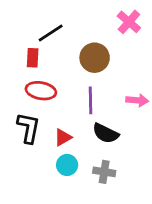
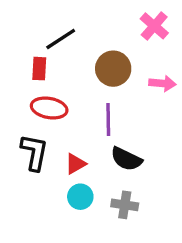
pink arrow: (137, 100) -> (162, 83), moved

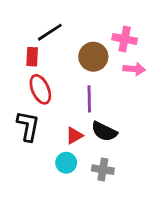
pink cross: (154, 26) -> (125, 39), moved, turned -30
red ellipse: (49, 108) -> (40, 89), turned 56
red triangle: (75, 164) -> (74, 136), moved

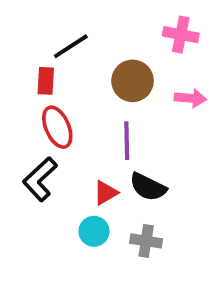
pink cross: (125, 39) -> (181, 35), moved
black L-shape: (28, 126) -> (40, 179), turned -144

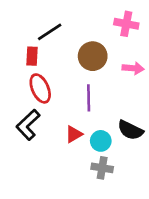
black semicircle: (148, 187) -> (130, 130), moved
cyan circle: (94, 231) -> (101, 141), moved

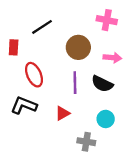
red rectangle: (32, 56) -> (14, 47), moved
black L-shape: (28, 125) -> (24, 105), turned 65
black semicircle: (130, 130) -> (102, 84), moved
cyan circle: (101, 141) -> (106, 119), moved

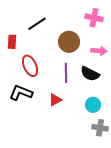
gray cross: (86, 142) -> (100, 128), moved

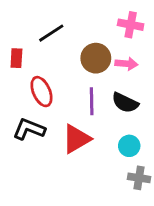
pink arrow: (99, 51) -> (126, 64), moved
red triangle: (55, 100) -> (76, 139), size x1.6

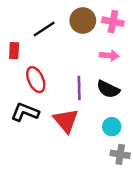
brown circle: (96, 58) -> (83, 21), moved
red triangle: (76, 139) -> (66, 121), turned -40

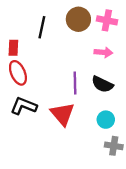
black line: (44, 29) -> (42, 27), turned -45
red ellipse: (36, 80) -> (18, 73), moved

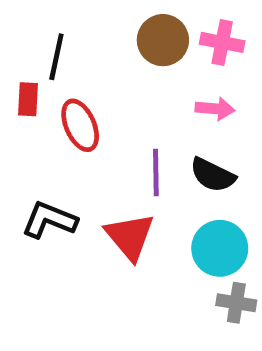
black line: (42, 27) -> (56, 57), moved
red ellipse: (18, 73) -> (80, 125), moved
cyan circle: (106, 120) -> (220, 248), size x1.5

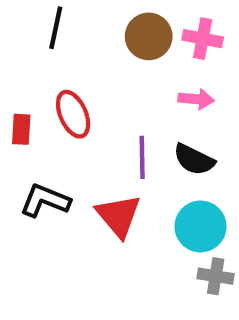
black line: (56, 57) -> (56, 28), moved
red rectangle: (28, 99) -> (21, 129), moved

